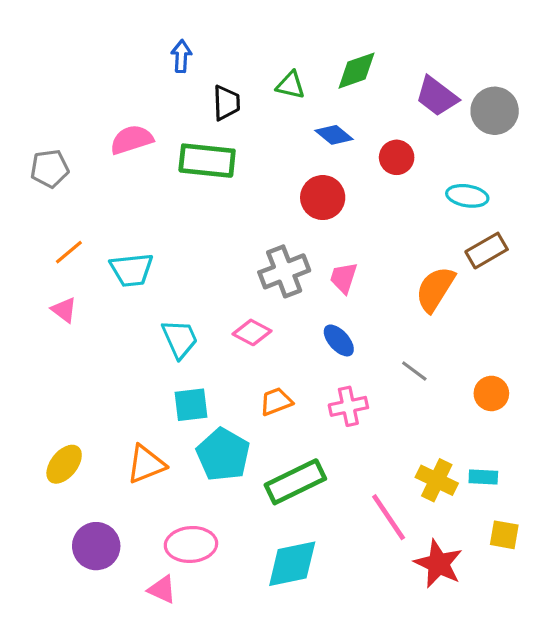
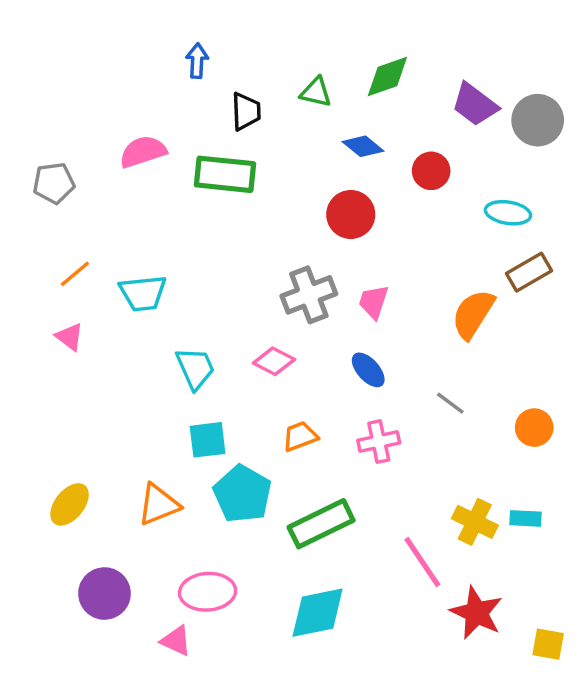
yellow square: (504, 535) -> (548, 644), moved

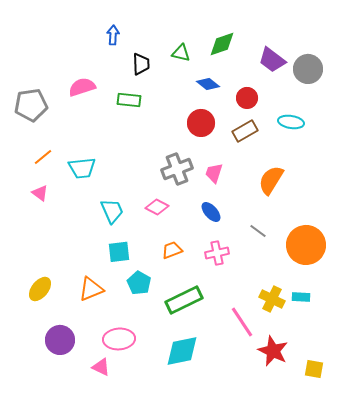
green rectangle: (225, 174) -> (129, 100), size x0.7
gray pentagon: (54, 183) -> (31, 105), size x1.4
brown rectangle: (529, 272) -> (245, 131), moved
orange circle: (534, 428) -> (306, 245), size x1.8
cyan pentagon: (242, 494) -> (139, 283), size x0.7

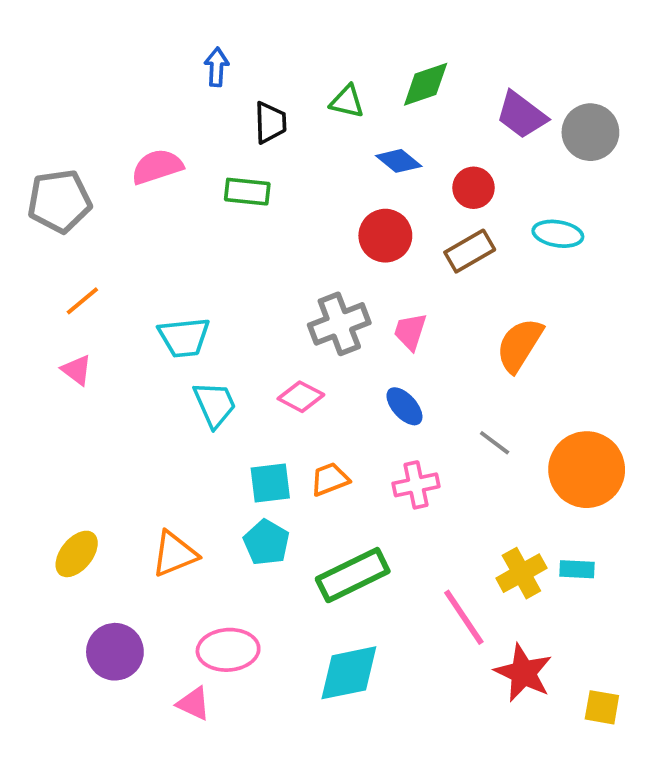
cyan trapezoid: (82, 168) -> (184, 337), moved
cyan square: (119, 252) -> (270, 483), moved
yellow cross: (272, 299) -> (521, 573), turned 35

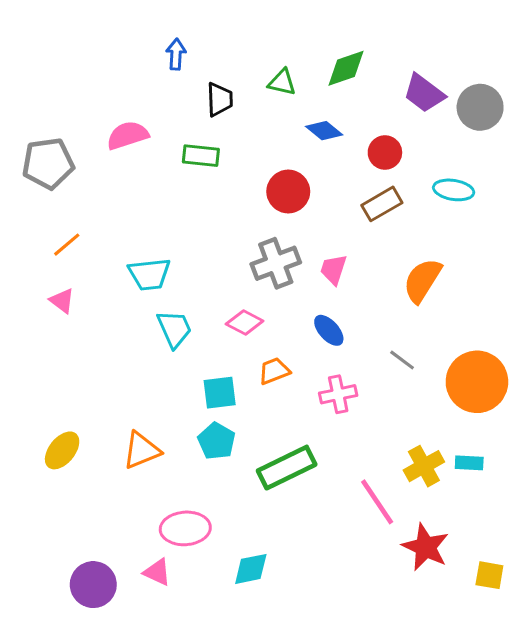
red circle: (385, 236) -> (288, 192), moved
orange trapezoid: (330, 479) -> (274, 371), moved
purple circle: (115, 652) -> (93, 585), moved
cyan diamond: (349, 673) -> (251, 569), moved, size x0.7

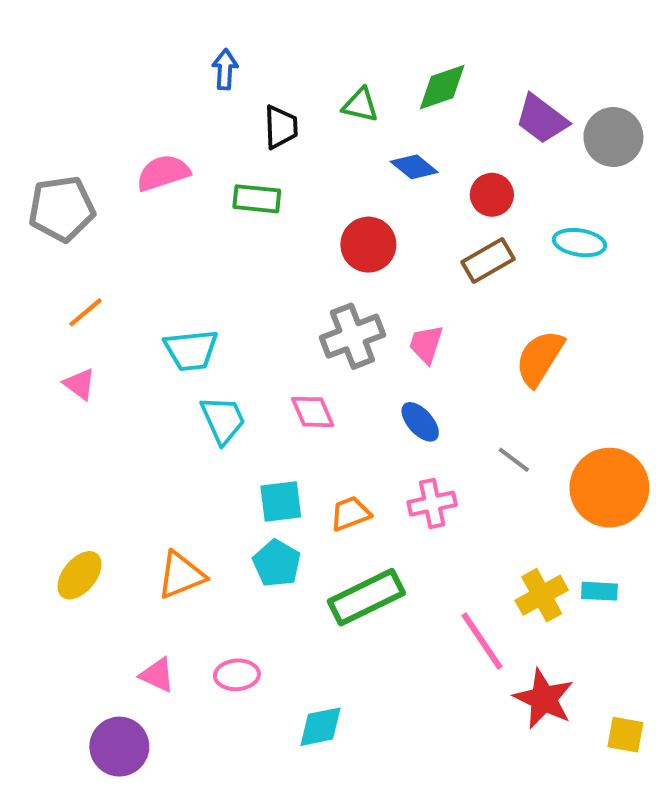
pink diamond: (245, 323) -> (313, 412), turned 39
orange trapezoid: (274, 371) -> (350, 514), moved
pink ellipse: (185, 528) -> (237, 675), size x0.7
pink triangle: (157, 572) -> (157, 675), moved

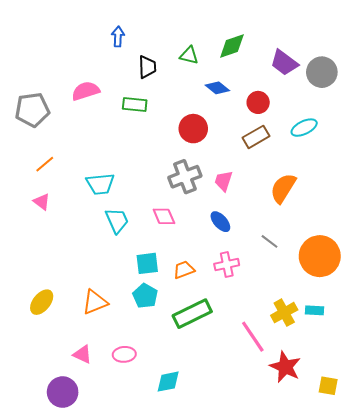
cyan ellipse: (580, 243) -> (304, 128), turned -35

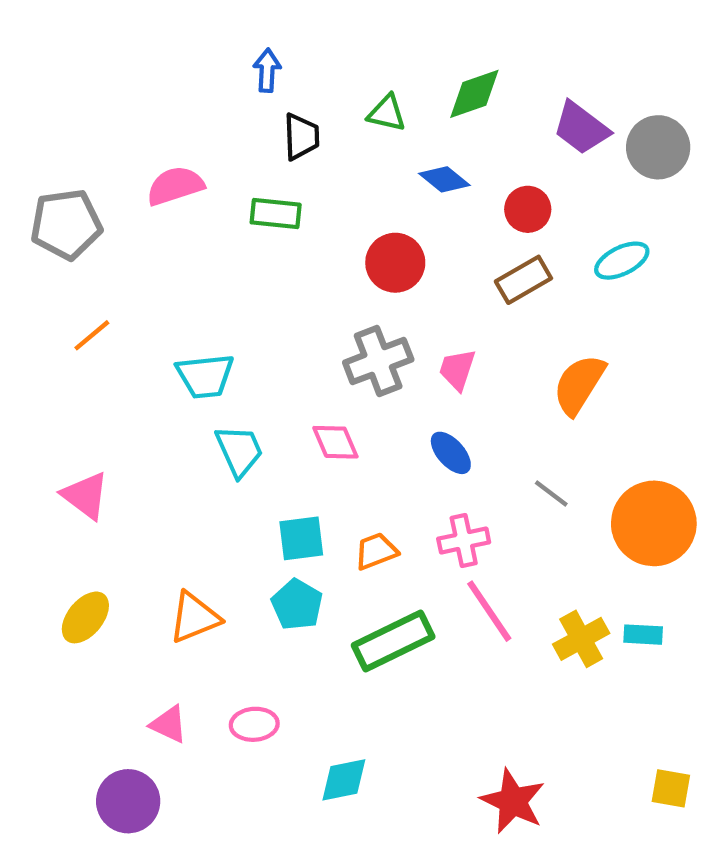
blue arrow: (118, 37) -> (267, 70), moved
pink triangle: (42, 202) -> (85, 496), moved, size x1.4
pink line: (253, 337) -> (489, 611), moved
red star: (285, 367) -> (513, 801), moved

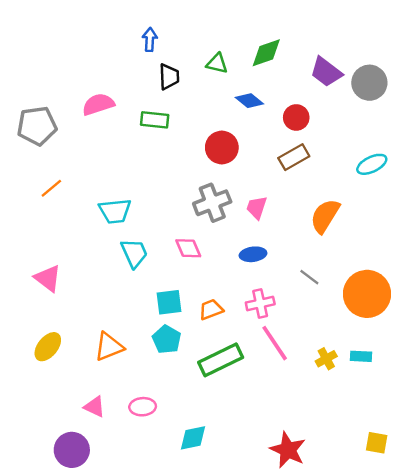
cyan ellipse: (622, 261) -> (372, 164), moved
blue ellipse: (451, 453) -> (253, 254), turned -55
yellow cross: (581, 639) -> (326, 359), size x0.7

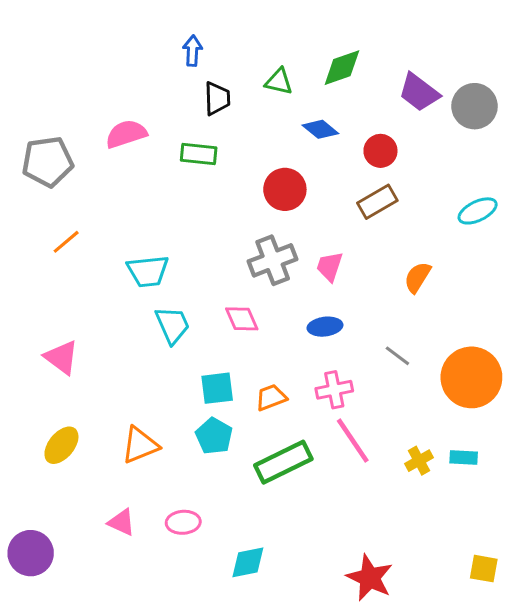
orange semicircle: (325, 216) -> (417, 277), size x0.7
purple circle: (72, 450) -> (31, 553), moved

